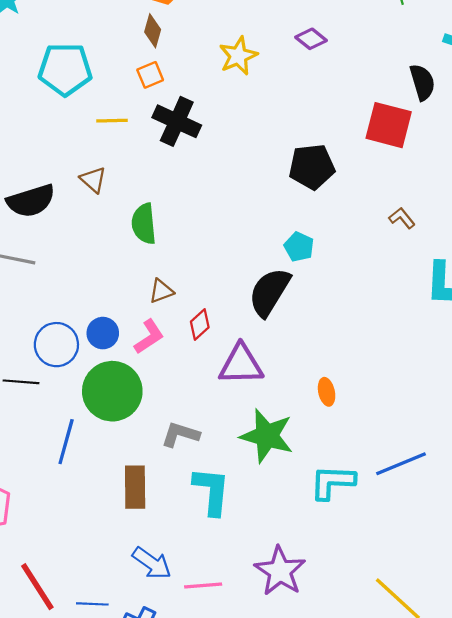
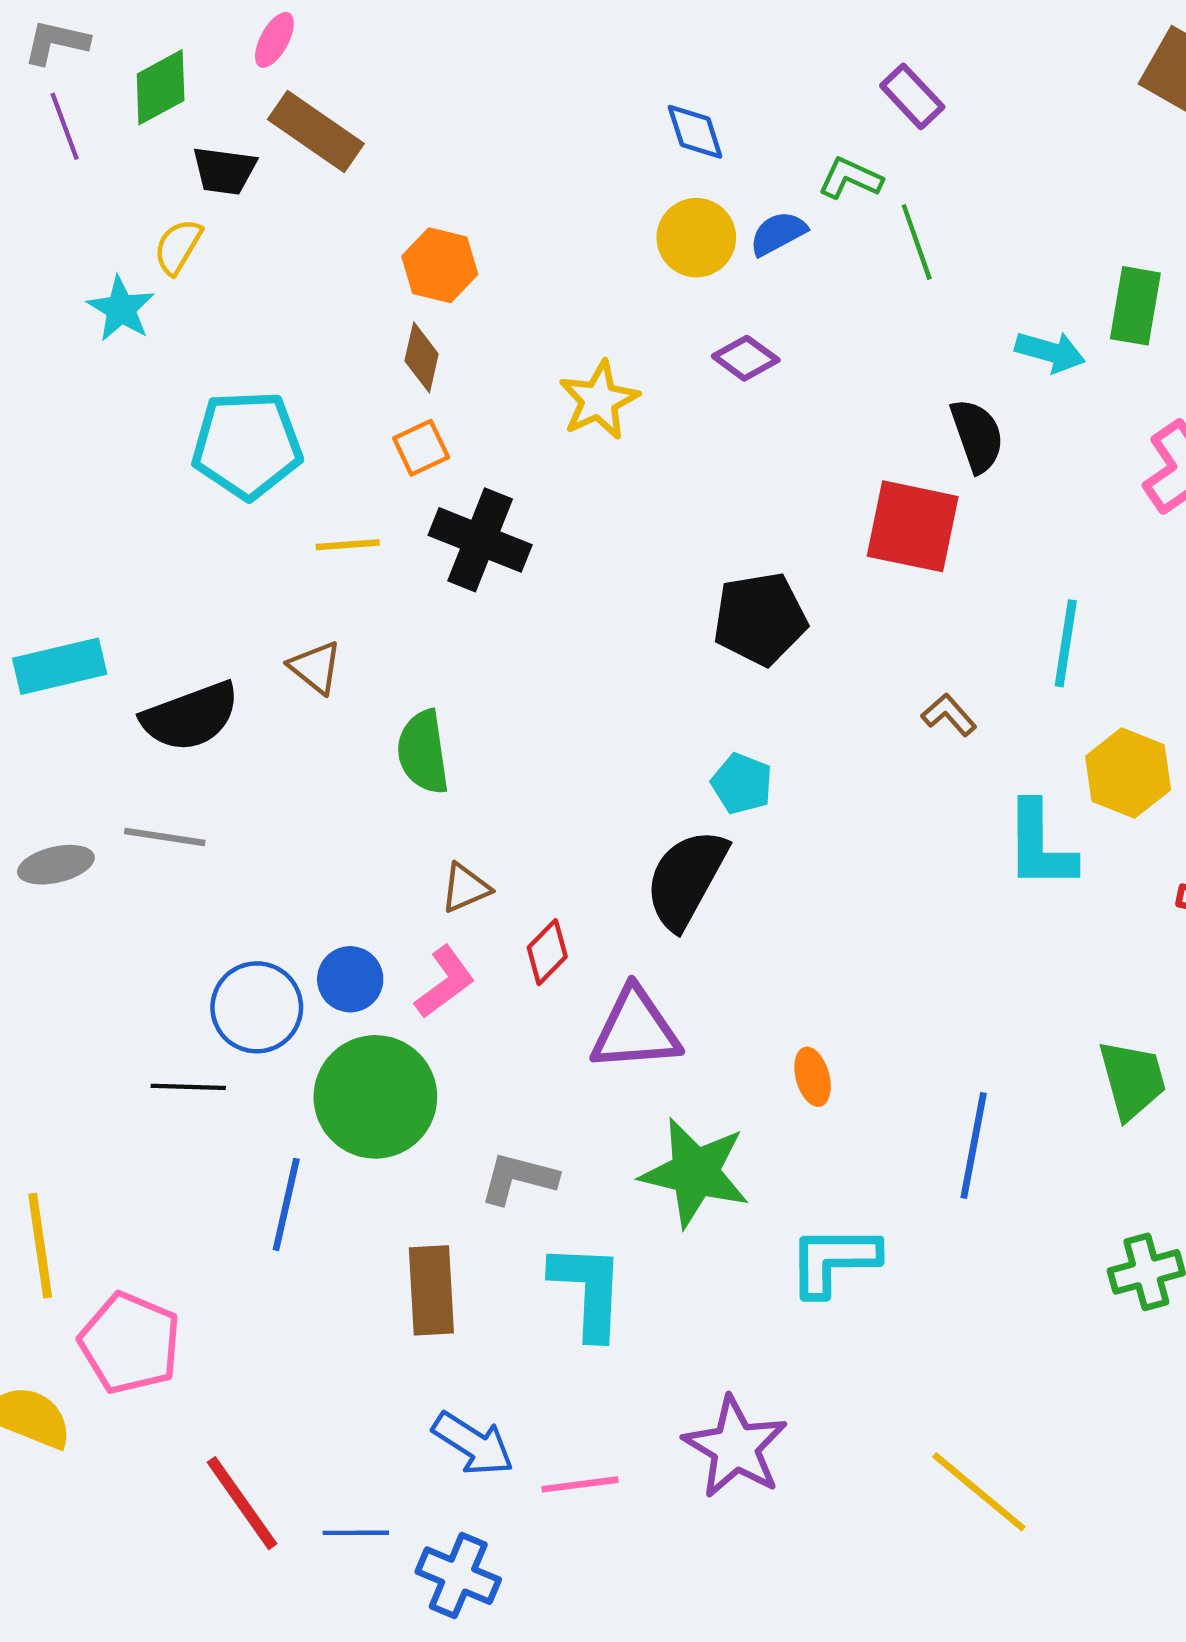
blue line: (401, 464) -> (974, 1145), moved, turned -54

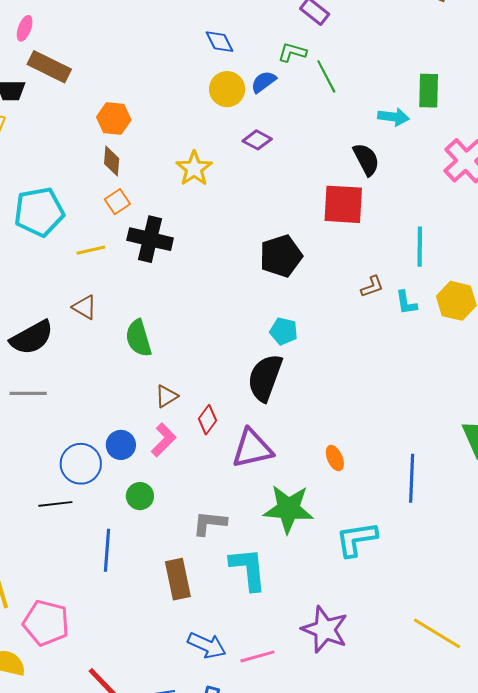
brown L-shape: (949, 715) -> (372, 287), turned 120
cyan L-shape: (1040, 845) -> (406, 303), moved, size x0.6
green circle: (375, 1097) -> (140, 496), size x0.5

